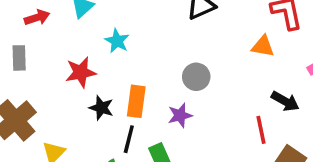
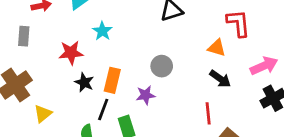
black arrow: (285, 101) -> (220, 79), moved

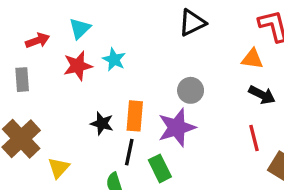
red star: (71, 53) -> (78, 66), moved
purple star: (146, 95) -> (177, 128), size x1.6

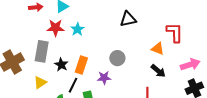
gray rectangle: (22, 80) -> (42, 51), moved, size x1.5
purple star: (177, 128) -> (104, 78), size x0.6
yellow triangle: (59, 168) -> (40, 82), moved

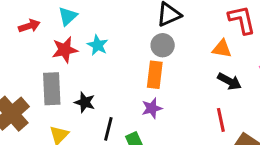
gray circle: (117, 58) -> (163, 45), moved
orange rectangle: (81, 65) -> (155, 75), moved

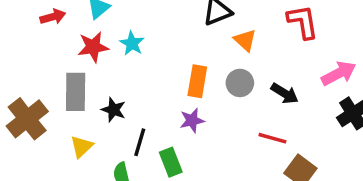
gray circle: (163, 45) -> (240, 83), moved
orange triangle: (222, 49) -> (245, 40), moved, turned 30
red line: (221, 120) -> (272, 138), turned -65

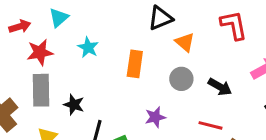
red star: (93, 47) -> (40, 52), moved
orange rectangle: (197, 81) -> (135, 64), moved
purple star: (192, 120) -> (155, 117), moved

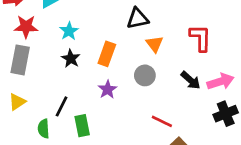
black arrow: (220, 87) -> (191, 80), moved
black star: (74, 105) -> (71, 59), moved
purple star: (155, 117) -> (108, 89), moved, turned -30

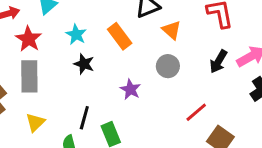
red star: (26, 27) -> (29, 39), turned -30
orange rectangle: (107, 54) -> (120, 36), moved, turned -45
black arrow: (191, 80) -> (218, 61), turned 90
red line: (162, 121) -> (196, 112), turned -55

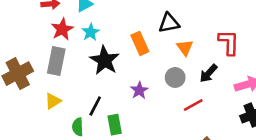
cyan star: (76, 35) -> (91, 32), moved
black arrow: (218, 61) -> (208, 73), moved
black star: (84, 64) -> (105, 60), size x1.6
red line: (196, 112) -> (193, 105), moved

